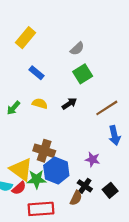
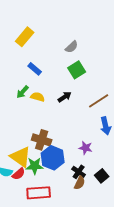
green arrow: (13, 108) -> (23, 92), moved
brown semicircle: (76, 198) -> (80, 183), moved

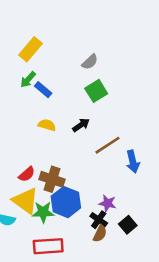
green arrow: (23, 92) -> (28, 80), moved
brown line: (99, 101) -> (108, 145), moved
purple star: (86, 148) -> (108, 203), moved
red semicircle: (19, 174) -> (27, 174), moved

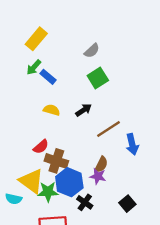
red semicircle: (27, 174) -> (41, 147), moved
purple star: (108, 203) -> (98, 176), moved
black cross: (99, 220) -> (85, 202), moved
brown semicircle: (100, 234) -> (101, 164), moved

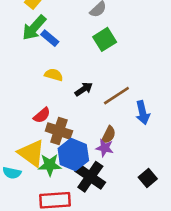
green arrow: (34, 67) -> (34, 28), size x1.5
black arrow: (84, 110) -> (84, 89), moved
black cross: (85, 202) -> (90, 177), size x1.6
black square: (127, 204) -> (148, 178), moved

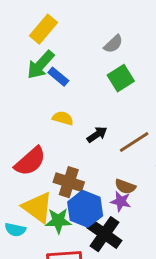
red semicircle: (42, 115) -> (30, 161), moved, size x1.6
brown semicircle: (109, 135) -> (125, 187), turned 84

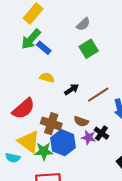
brown semicircle: (125, 187) -> (81, 121), moved
black cross: (104, 234) -> (101, 133), moved, size x0.6

